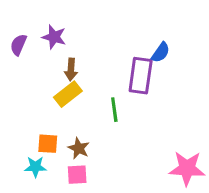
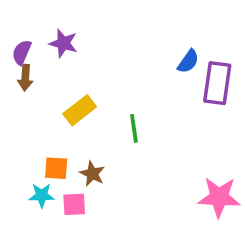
brown arrow: (71, 69) -> (25, 78), moved
purple rectangle: (141, 76) -> (217, 83), moved
pink square: (77, 175) -> (74, 204), moved

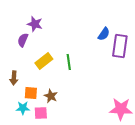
purple semicircle: (22, 52) -> (23, 40), moved
brown arrow: (25, 78) -> (14, 78), moved
green line: (134, 128) -> (69, 62), moved

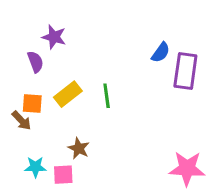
purple semicircle: (23, 40) -> (35, 62), turned 136
brown arrow: (14, 78) -> (21, 120), turned -48
orange square: (31, 93) -> (32, 103), moved

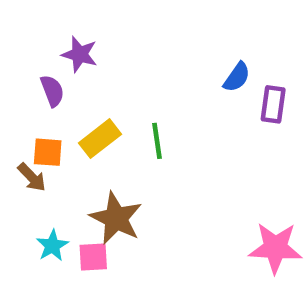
purple rectangle: (185, 71) -> (273, 104), size x0.7
brown star: (79, 148) -> (116, 218), size x1.6
cyan star: (35, 167) -> (52, 246), turned -30

